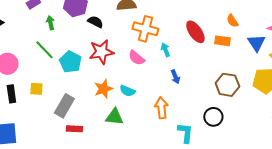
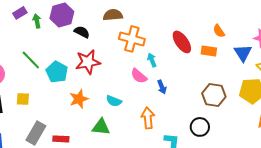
green arrow: (50, 23) -> (37, 21), moved
pink semicircle: (136, 58) -> (139, 76), moved
orange star: (103, 89) -> (79, 99), moved
gray rectangle: (64, 106) -> (36, 133), moved

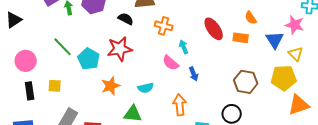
black semicircle: (82, 32) -> (126, 19), moved
orange cross: (132, 39) -> (164, 26), size x0.7
cyan semicircle: (114, 101) -> (146, 88), turned -35

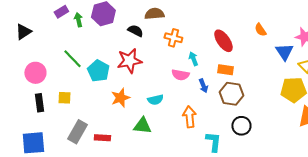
orange rectangle: (241, 38) -> (225, 70), moved
pink semicircle: (171, 63) -> (180, 75), turned -30
brown hexagon: (246, 82) -> (231, 94), moved

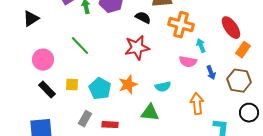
orange cross: (173, 38) -> (181, 25), size x1.4
orange rectangle: (225, 70) -> (243, 50), moved, turned -63
cyan pentagon: (98, 71) -> (100, 89), moved
black rectangle: (39, 103) -> (47, 90), turned -36
gray rectangle: (77, 132) -> (85, 119), size x0.7

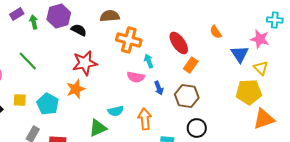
black semicircle: (143, 18) -> (79, 30), moved
orange star: (128, 85) -> (76, 89), moved
cyan semicircle: (163, 87) -> (116, 111), moved
green triangle: (150, 113) -> (98, 128), turned -30

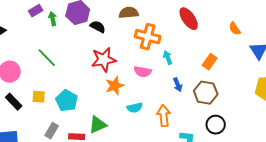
red ellipse: (179, 43) -> (189, 19), moved
pink semicircle: (136, 77) -> (143, 72), moved
orange star: (76, 89) -> (115, 86), moved
green triangle: (98, 128) -> (98, 125), moved

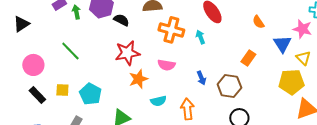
cyan arrow: (168, 58) -> (200, 37), moved
orange rectangle: (210, 62) -> (248, 58), moved

